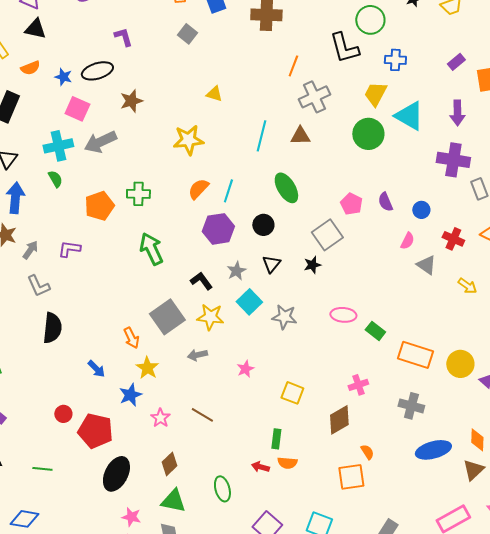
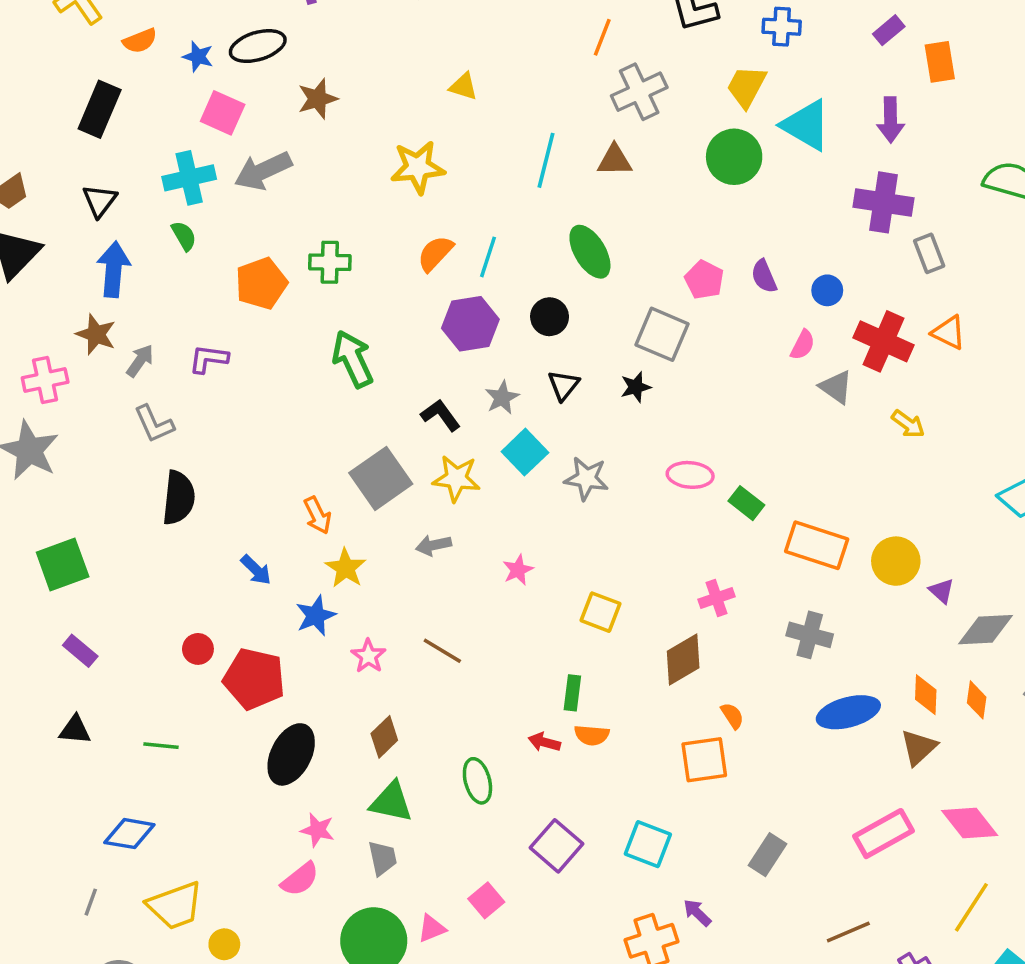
gray square: (327, 235) -> (662, 334), turned -32
red cross: (453, 239) -> (884, 341), size x1.5

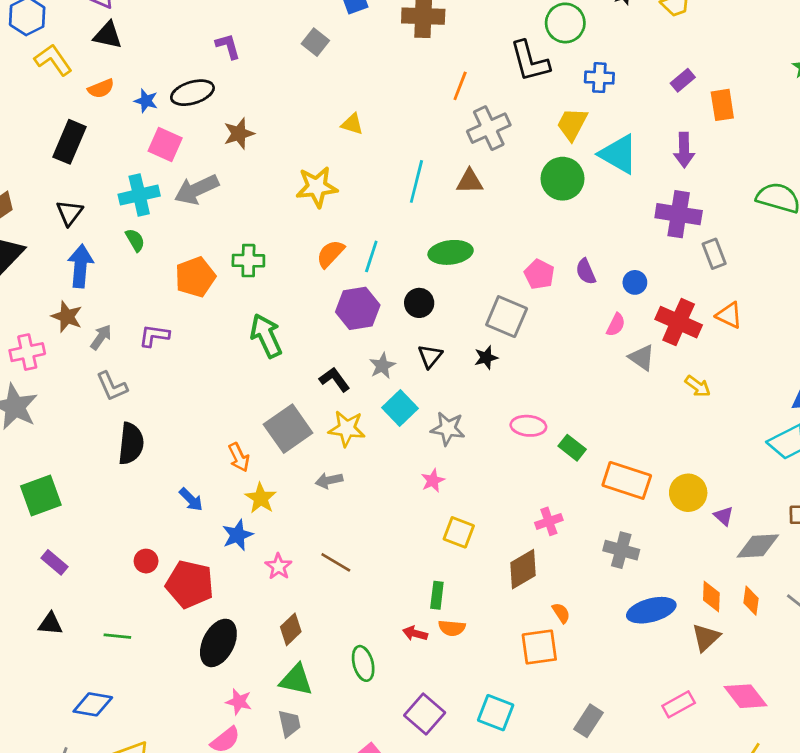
green ellipse: (590, 252) -> (451, 252), turned -66
pink star: (518, 570) -> (433, 480), moved
pink rectangle: (884, 834) -> (679, 704), size x0.7

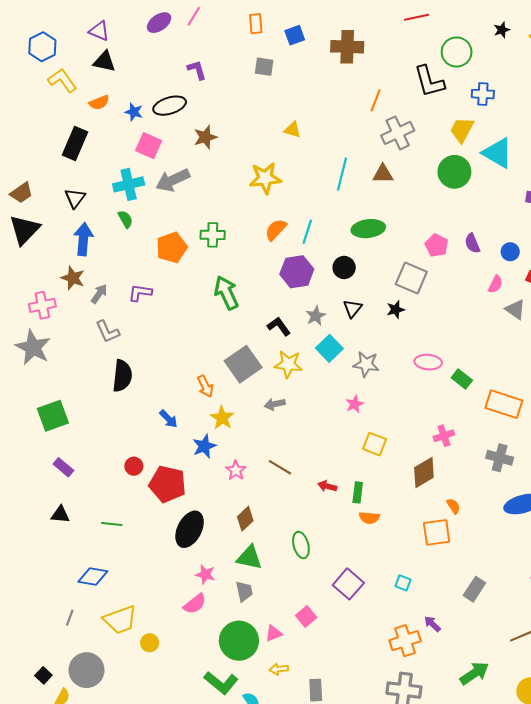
gray square: (315, 42) -> (264, 67), turned -30
red arrow: (415, 633) -> (327, 486), moved
cyan square: (496, 713) -> (403, 583), size x0.6

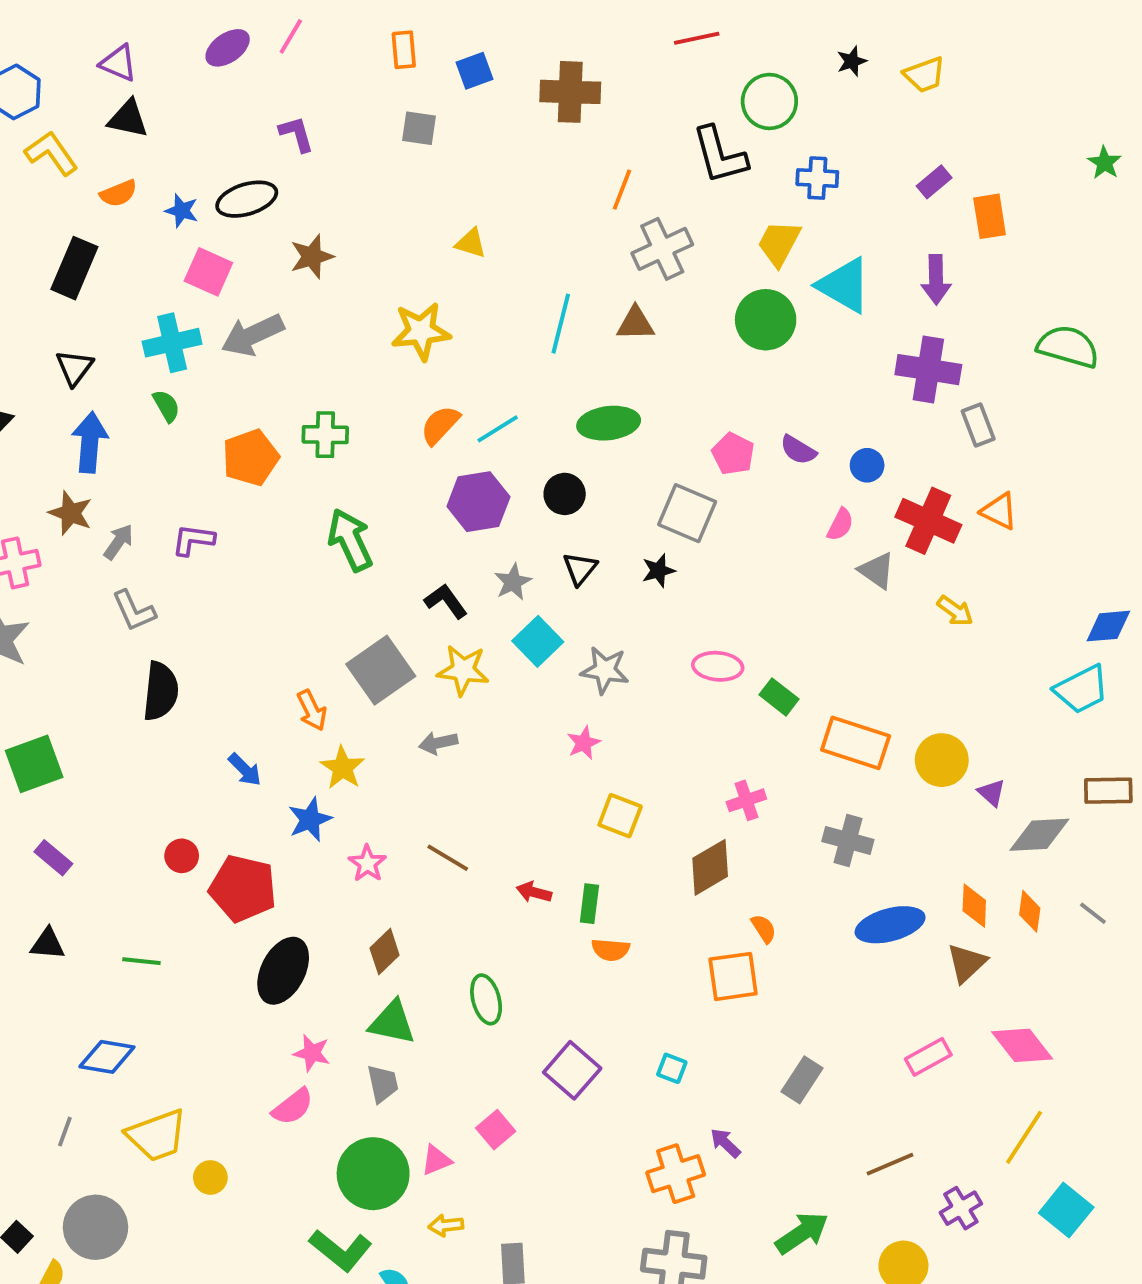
cyan line: (307, 232) -> (498, 429), turned 40
purple semicircle: (472, 243) -> (798, 450), turned -36

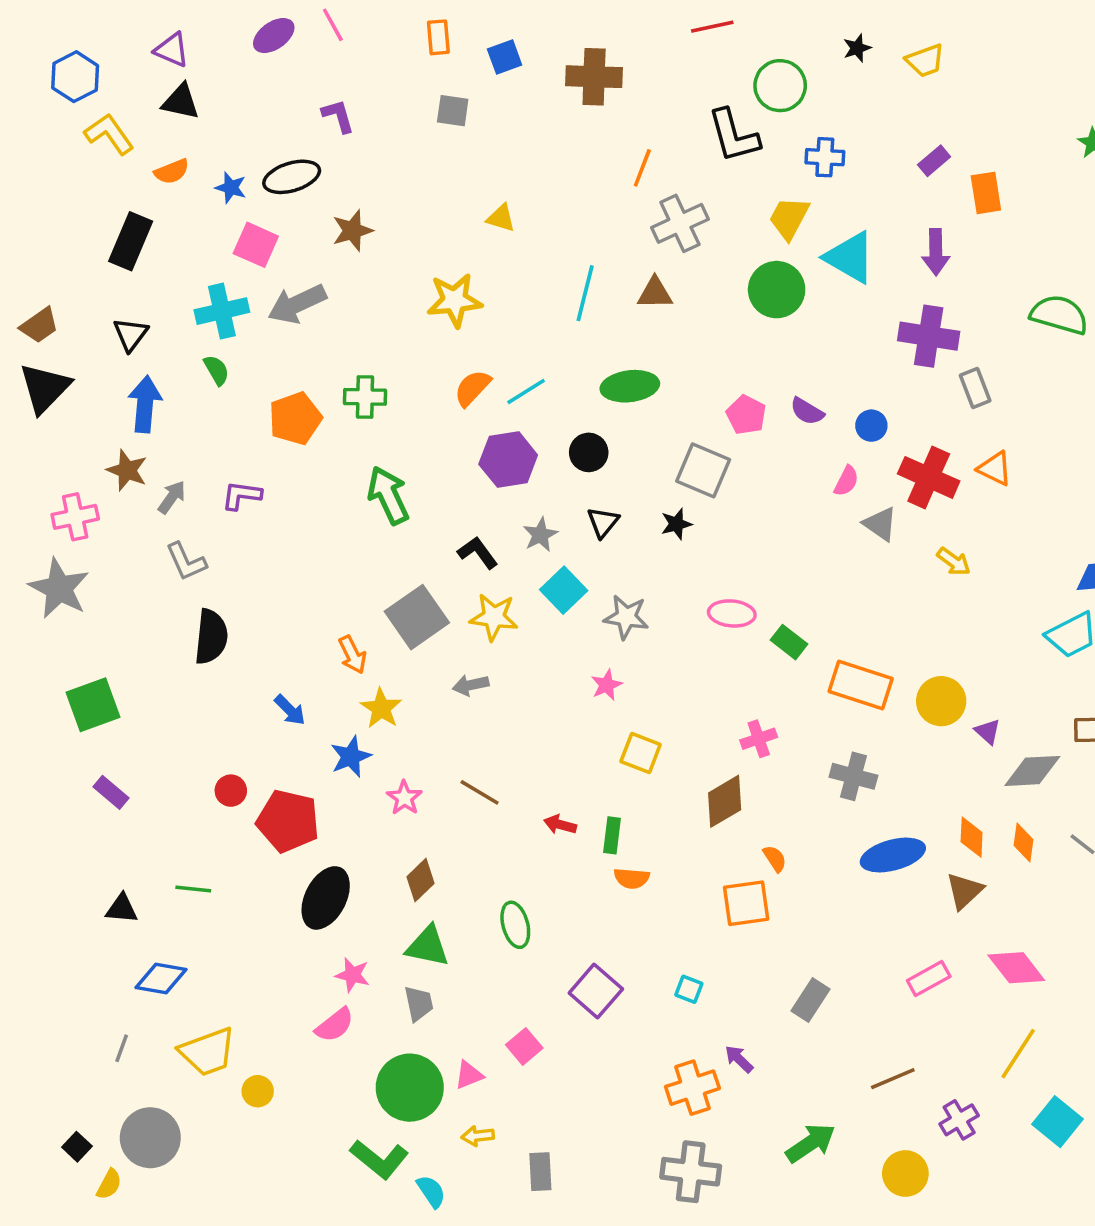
pink line: (291, 36) -> (333, 25), turned -60
black triangle: (48, 944) -> (122, 909), moved

